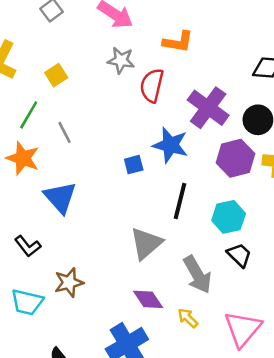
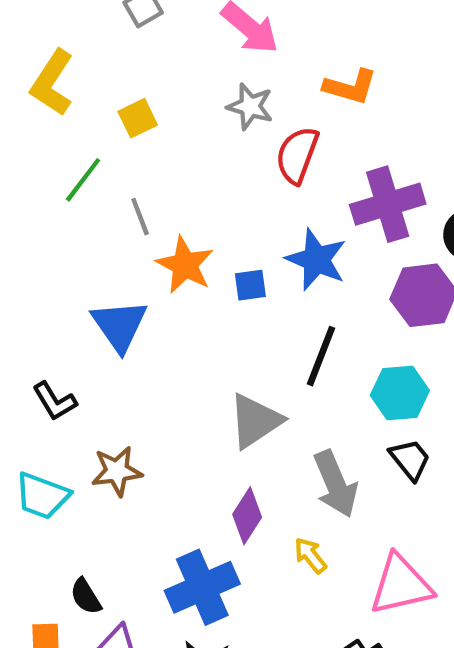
purple cross: (208, 108) -> (388, 204), turned 30
orange star: (23, 158) -> (185, 265), moved
purple diamond: (148, 299) -> (247, 516), turned 60
pink triangle: (243, 329) -> (401, 585), turned 30

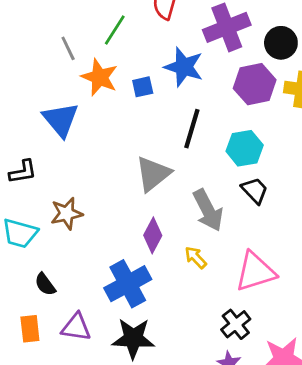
green line: (83, 180) -> (115, 30), moved
black L-shape: (55, 401) -> (23, 172), turned -64
black semicircle: (86, 596) -> (45, 284), moved

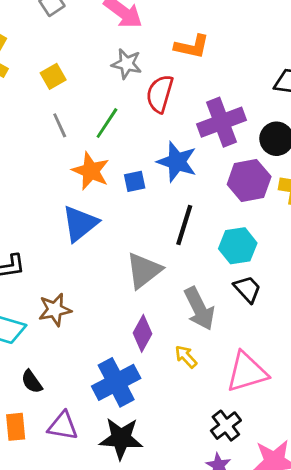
gray line: (68, 48) -> (60, 125), moved
blue triangle: (61, 120) -> (80, 223), moved, turned 30

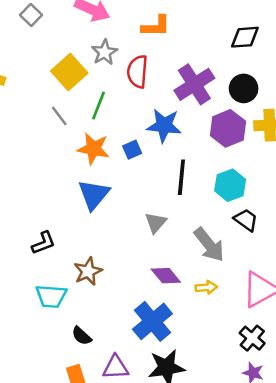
gray star: (127, 64) -> (104, 52), turned -30
yellow square: (53, 76) -> (69, 72), moved, size x1.6
gray triangle: (144, 270) -> (156, 223), size x0.7
purple diamond: (143, 333) -> (166, 276), turned -56
yellow arrow: (186, 357) -> (206, 287), turned 140

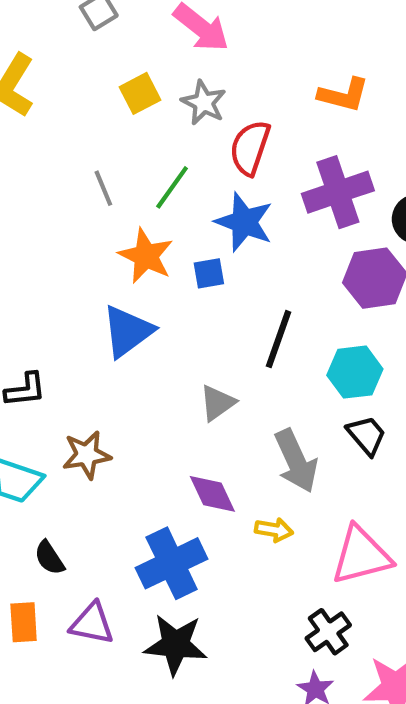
orange L-shape: (156, 26) -> (343, 95), moved
gray star: (104, 52) -> (204, 103), turned -30
yellow square: (69, 72) -> (140, 93), moved, size x0.7
blue star: (164, 125) -> (244, 222), moved

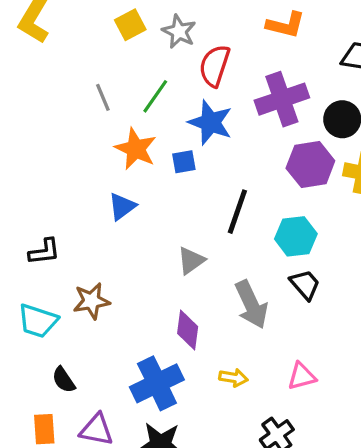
blue triangle: (127, 331) -> (122, 206), size x0.7
purple diamond: (212, 494) -> (188, 330), turned 33
yellow arrow: (274, 530) -> (233, 378), moved
pink triangle: (361, 555) -> (302, 376), size x0.6

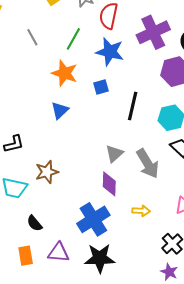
gray line: (103, 97) -> (32, 37), moved
blue square: (184, 162) -> (101, 87), moved
gray triangle: (191, 261) -> (114, 154), moved

